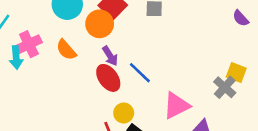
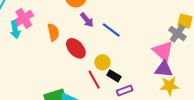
orange semicircle: (66, 50) -> (53, 32), moved, turned -144
red ellipse: (108, 78) -> (76, 48), moved
pink triangle: (176, 106) -> (163, 51), moved, turned -45

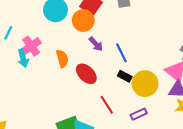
blue line: (111, 30) -> (121, 53), turned 30
yellow circle: (102, 62) -> (145, 84), moved, size x1.6
black rectangle: (114, 76) -> (125, 76), moved

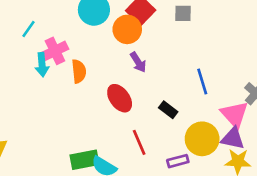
blue line: (121, 53) -> (202, 81), moved
orange semicircle: (62, 59) -> (79, 71), moved
yellow circle: (145, 84) -> (202, 139), moved

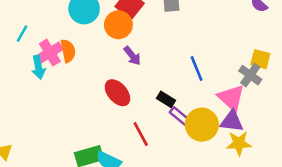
orange semicircle: (79, 71) -> (68, 51), moved
purple rectangle: (178, 161) -> (179, 116), moved, turned 60

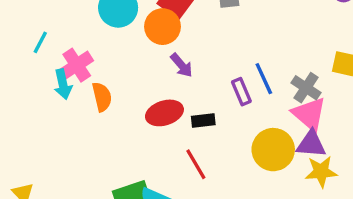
orange semicircle: (68, 51) -> (102, 97), moved
gray cross: (250, 75) -> (306, 88), moved
red ellipse: (117, 93) -> (164, 113), turned -64
black rectangle: (166, 99) -> (203, 121), moved, turned -36
purple rectangle: (179, 116) -> (241, 92), moved, turned 30

